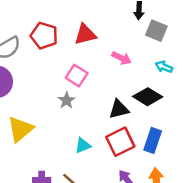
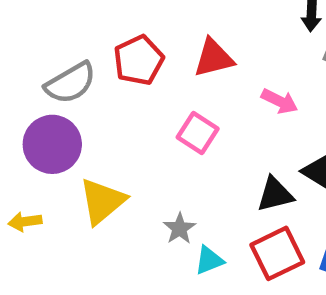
red pentagon: (44, 36) -> (139, 60), turned 30
gray star: (67, 100) -> (180, 228), moved
yellow triangle: (20, 129) -> (102, 201), moved

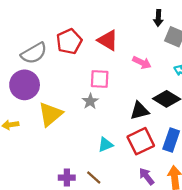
red triangle: (214, 58) -> (108, 40), turned 45
pink square: (198, 133) -> (100, 79), turned -30
gray star: (180, 228) -> (90, 101), moved

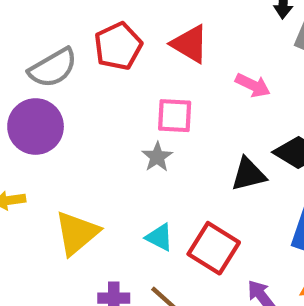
yellow triangle: (50, 114) -> (77, 233), moved
red square: (141, 141) -> (214, 248), moved, turned -32
cyan triangle: (105, 145) -> (159, 237), moved, turned 49

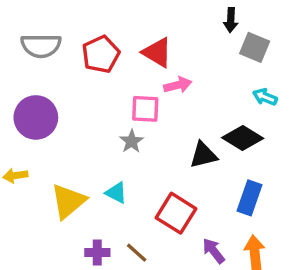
gray semicircle: (53, 68) -> (41, 46), moved, turned 30
pink arrow: (253, 85) -> (178, 85), moved, turned -40
cyan triangle: (159, 237) -> (116, 193), moved

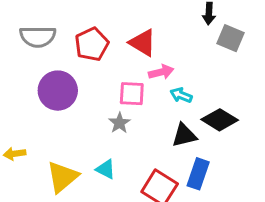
cyan arrow: (265, 97) -> (181, 95), moved
purple circle: (36, 117) -> (58, 91), moved
blue rectangle: (250, 198) -> (198, 174), moved

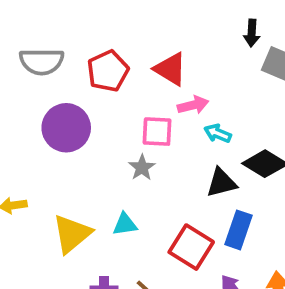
cyan triangle: (106, 169) -> (125, 224), turned -35

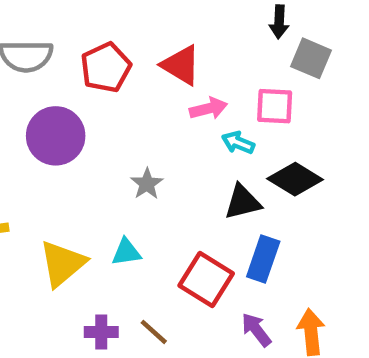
pink square: (157, 132) -> (275, 106), moved

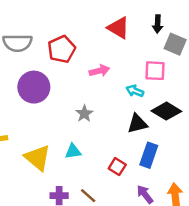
red triangle: (181, 65) -> (118, 28), moved
pink arrow: (208, 108) -> (99, 71), moved
yellow triangle: (62, 264) -> (38, 158), turned -40
red square: (206, 280) -> (117, 167), size x0.6

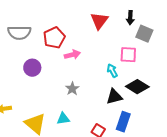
red triangle: (118, 28) -> (99, 21), turned 36
pink arrow: (99, 71) -> (72, 55), moved
purple circle: (34, 87) -> (32, 68), size x0.7
cyan arrow: (135, 91) -> (112, 71), turned 40

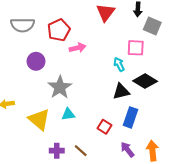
gray star: (72, 89) -> (60, 87), moved, size x1.6

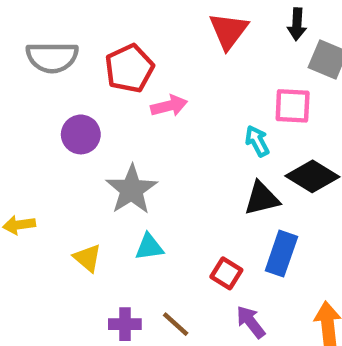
yellow triangle: (39, 119) -> (87, 258), size x0.6
purple arrow: (127, 150) -> (251, 322), moved

